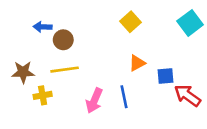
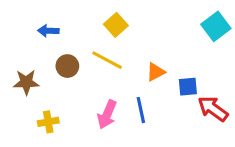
yellow square: (131, 22) -> (116, 25), moved
brown circle: (63, 40) -> (67, 66), moved
yellow line: (65, 70) -> (107, 60), moved, turned 36
yellow cross: (43, 95) -> (48, 122), moved

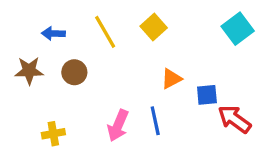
yellow square: (116, 25) -> (154, 27), moved
yellow line: (107, 60) -> (105, 32), moved, turned 32
brown star: (26, 82) -> (29, 71), moved

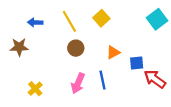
brown circle: (74, 72) -> (76, 48), moved
yellow cross: (53, 134) -> (35, 89), turned -32

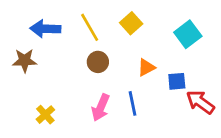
cyan square: (157, 19) -> (188, 34), moved
blue arrow: (35, 22) -> (45, 29), size x1.5

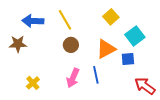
yellow square: (131, 23) -> (111, 17), moved
cyan square: (188, 34) -> (135, 36), moved
orange triangle: (146, 67) -> (106, 49), size x1.5
red arrow: (200, 102) -> (145, 86), moved

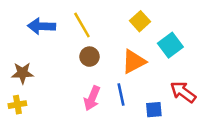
brown star: (18, 44) -> (22, 73), moved
blue square: (128, 59) -> (154, 110), moved
yellow cross: (33, 83) -> (17, 105), moved, turned 32
red arrow: (145, 86) -> (183, 92), moved

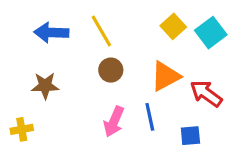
cyan square: (170, 45) -> (211, 33), moved
brown star: (22, 73) -> (45, 86), moved
red arrow: (183, 92) -> (206, 93), moved

